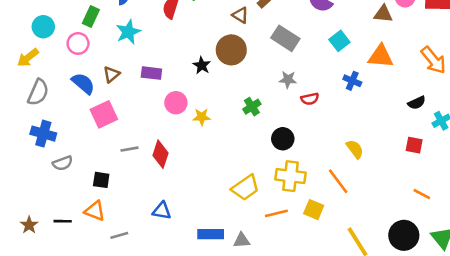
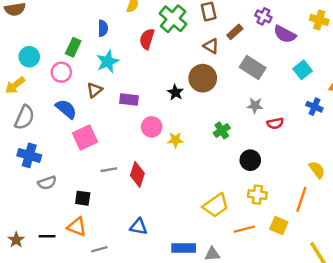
brown triangle: (112, 74) -> (95, 90), moved
yellow cross: (291, 176) -> (257, 195), size x0.7
orange line: (338, 181) -> (301, 199), turned 55

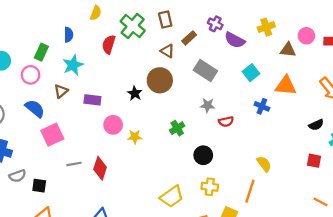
yellow cross: (319, 20) -> (266, 27), turned -35
black square: (83, 198) -> (39, 186), moved

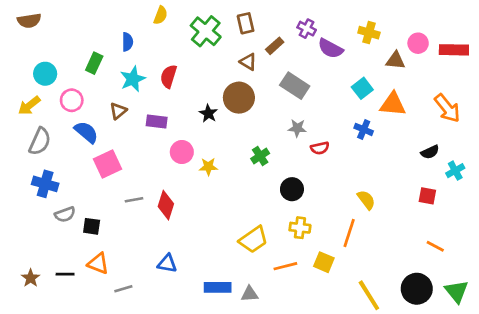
yellow cross: (266, 27) -> (369, 33), turned 35
red semicircle: (109, 44) -> (169, 76), moved
cyan square: (251, 73) -> (362, 88), moved
pink circle: (31, 75) -> (72, 100), moved

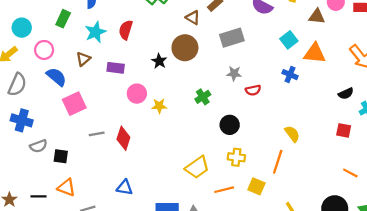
gray rectangle: (295, 86) -> (232, 38), turned -50

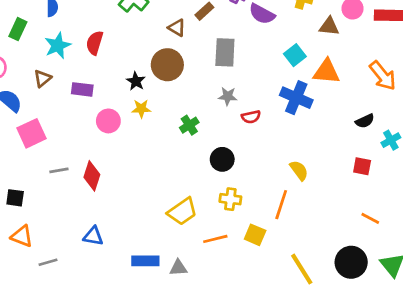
gray rectangle: (232, 38) -> (225, 52), turned -70
blue cross: (290, 75) -> (296, 98), size x1.6
yellow star: (159, 106) -> (141, 109), moved

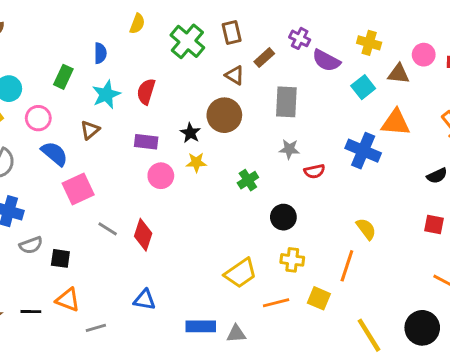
cyan square: (295, 55) -> (363, 87), moved
purple rectangle: (82, 89) -> (146, 142), moved
gray line: (59, 170) -> (108, 229), turned 42

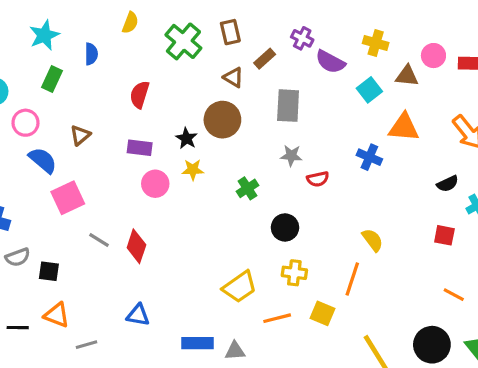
cyan star: (106, 95) -> (44, 35), moved
blue cross: (363, 151) -> (369, 157), size x0.7

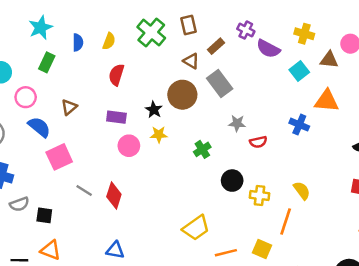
yellow semicircle: (130, 23) -> (109, 41), moved
gray rectangle: (288, 106) -> (220, 84), moved, turned -40
yellow cross: (294, 273) -> (259, 195), moved

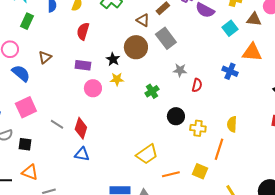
red semicircle: (258, 142) -> (197, 85), turned -64
pink square: (59, 157) -> (26, 107), moved
yellow semicircle: (302, 190) -> (232, 124), turned -140
blue triangle: (115, 250) -> (82, 154), moved

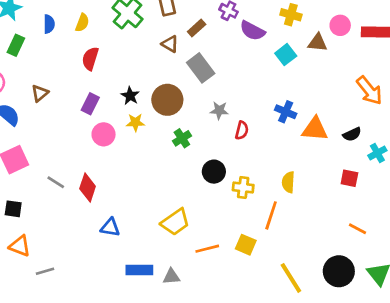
brown circle: (136, 47) -> (167, 100), moved
orange triangle: (252, 52) -> (315, 129), moved
purple rectangle: (83, 65) -> (90, 104), turned -70
blue triangle: (82, 154) -> (110, 227), moved

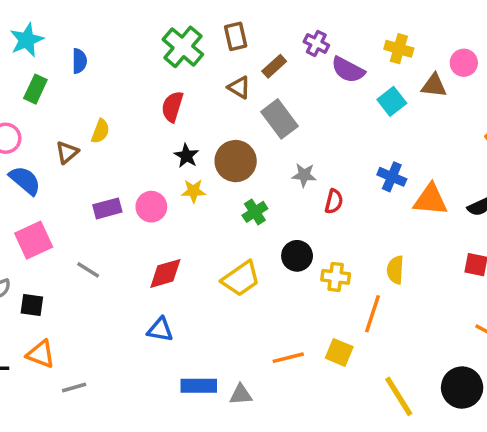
yellow semicircle: (82, 23) -> (100, 131), moved
red semicircle: (90, 59) -> (172, 107), moved
purple rectangle: (90, 104) -> (107, 208), moved, turned 48
red diamond: (88, 188) -> (165, 273), moved, turned 56
yellow trapezoid: (175, 222) -> (241, 279), moved

